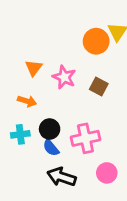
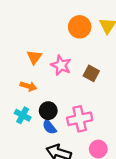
orange circle: (96, 41) -> (80, 27), moved
cyan cross: (20, 134) -> (23, 115), turned 35

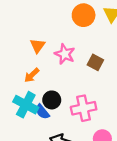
orange arrow: (28, 86) -> (32, 75), turned 119
cyan cross: (23, 115) -> (26, 105), size x1.5
blue semicircle: (49, 127) -> (42, 112), moved

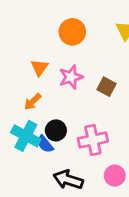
orange circle: (84, 15) -> (72, 32), moved
pink star: (65, 54) -> (71, 77), turned 30

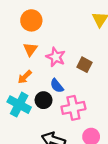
orange circle: (72, 32) -> (31, 20), moved
pink star: (71, 77) -> (56, 57), turned -30
blue semicircle: (45, 144) -> (57, 86), moved

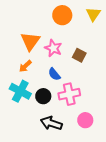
orange circle: (31, 20) -> (62, 15), moved
orange triangle: (30, 49) -> (30, 41), size x1.5
black circle: (44, 100) -> (43, 96), moved

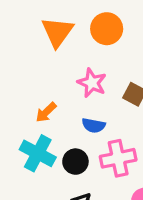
orange triangle: (30, 41) -> (57, 32), moved
blue semicircle: (54, 74) -> (94, 125), turned -40

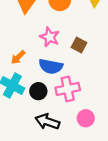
blue semicircle: (94, 125) -> (51, 66), size x1.5

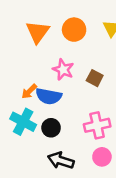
blue semicircle: (51, 66) -> (49, 96), moved
pink cross: (68, 89) -> (97, 125), moved

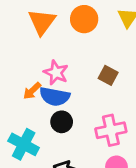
pink star: (63, 70) -> (56, 73), moved
cyan cross: (23, 122) -> (24, 144), moved
black circle: (51, 128) -> (62, 122), moved

